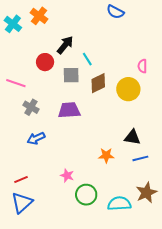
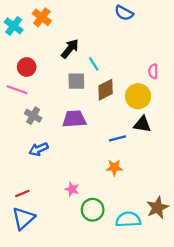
red circle: (45, 62) -> (27, 67), moved
black triangle: (132, 137) -> (142, 124), moved
blue line: (140, 158) -> (117, 138), moved

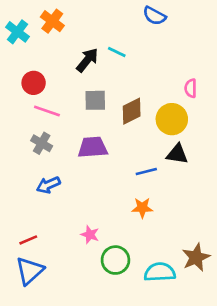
cyan line: (94, 64) -> (117, 52), moved, turned -32
pink line: (17, 90) -> (47, 111), moved

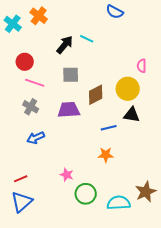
brown diamond: (132, 111) -> (96, 95), moved

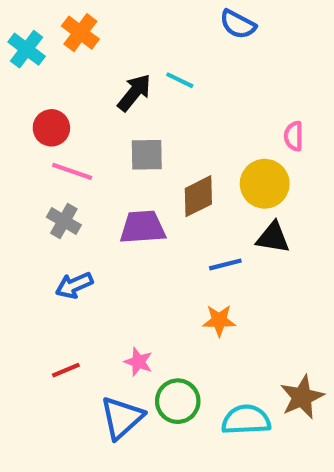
red line: (21, 179) -> (66, 370), moved
blue triangle: (22, 202) -> (122, 418), moved

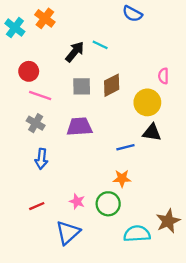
brown diamond: (198, 196) -> (112, 85), moved
blue arrow: (74, 285) -> (41, 159), turned -60
green circle: (178, 401) -> (108, 204), moved

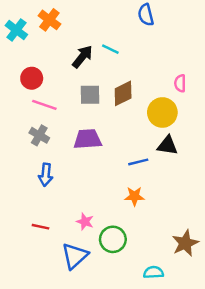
blue semicircle: (132, 14) -> (146, 15), turned 48
green circle: (108, 204) -> (113, 239), moved
red line: (37, 206) -> (41, 227), turned 35
cyan semicircle: (137, 234) -> (153, 272), moved, size x0.7

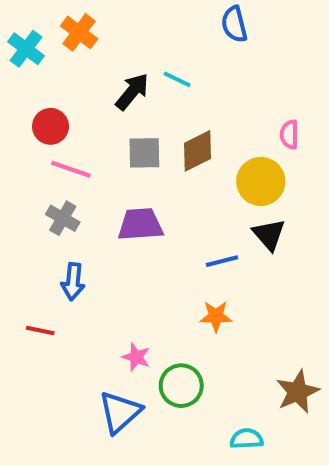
black triangle: (167, 145) -> (269, 235), turned 40
red line: (41, 227) -> (40, 331), moved

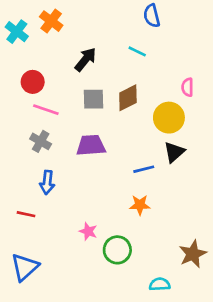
cyan line: (177, 79) -> (137, 51), moved
black triangle: (269, 235) -> (174, 152), turned 30
blue triangle: (120, 412) -> (25, 267), moved

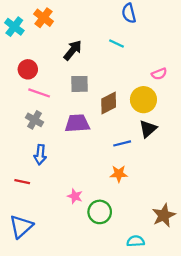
pink semicircle: (187, 87) -> (159, 74), turned -112
brown diamond: (128, 98) -> (109, 103), moved

